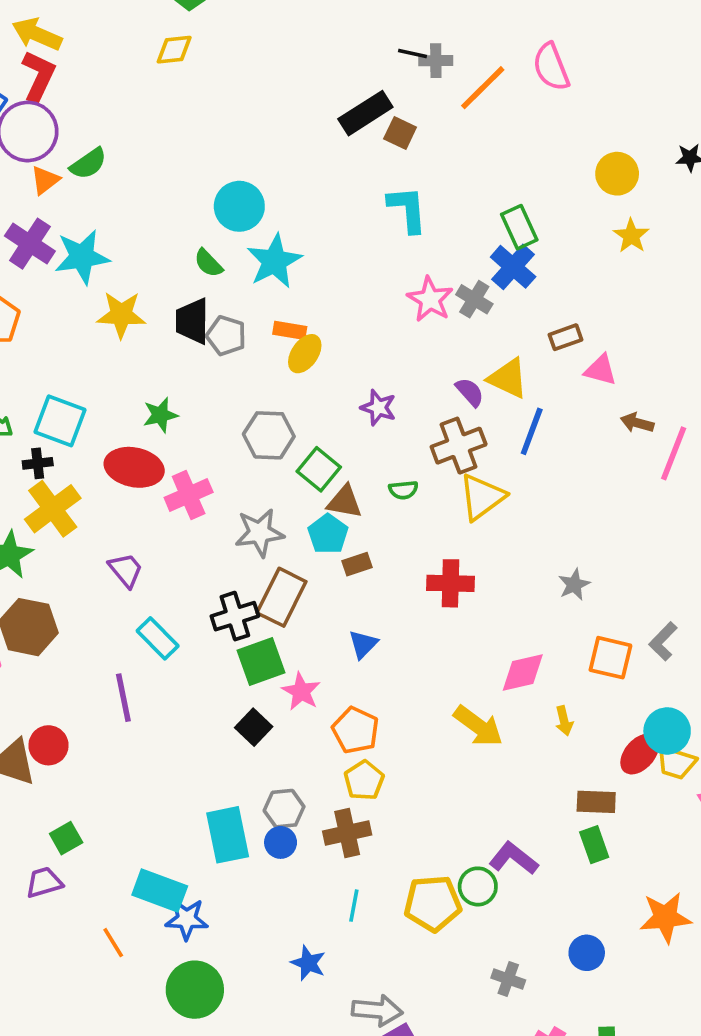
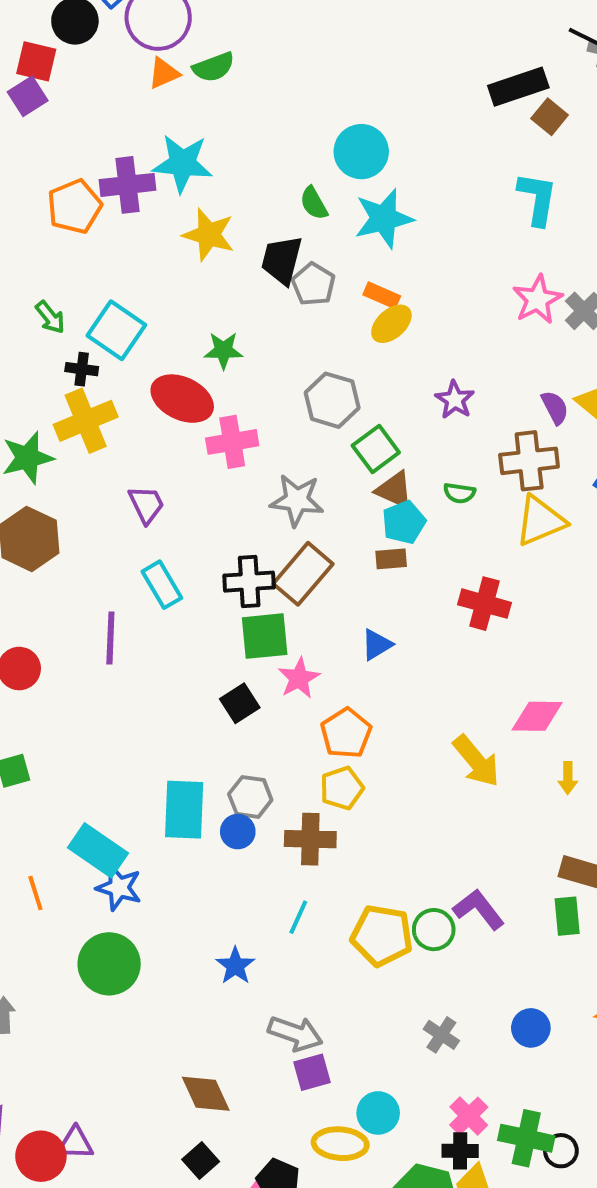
purple cross: (30, 244) -> (128, 185), moved, turned 36
cyan pentagon: (328, 534) -> (404, 522), moved

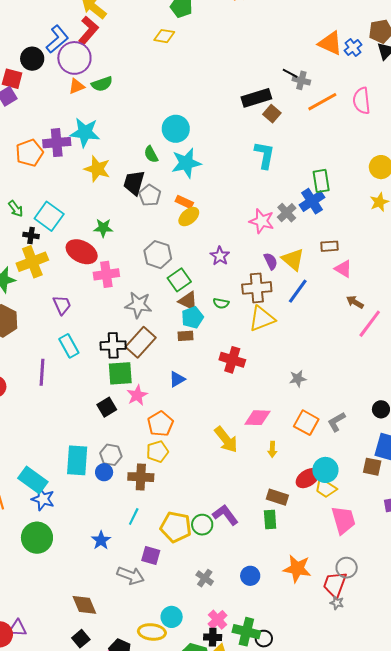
pink star: (538, 299) -> (262, 221), moved, turned -30
purple square: (312, 1072) -> (151, 555), moved, turned 30

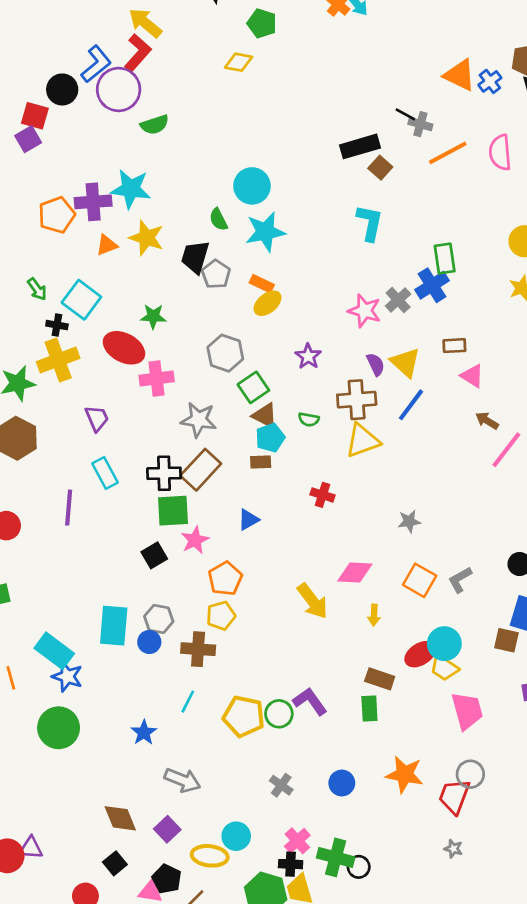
orange triangle: (77, 86) -> (107, 245), moved
red cross: (232, 360) -> (322, 495), size x0.7
purple square: (151, 555) -> (167, 829), moved, turned 30
gray star: (337, 603) -> (453, 849), moved

